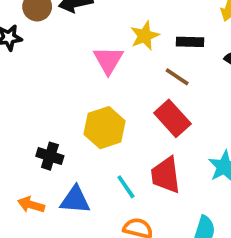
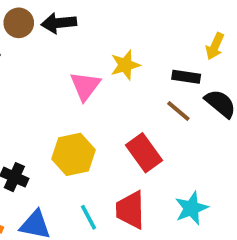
black rectangle: (190, 42) -> (186, 77), moved
brown line: (177, 77) -> (178, 111), moved

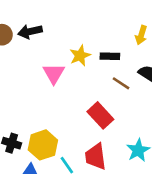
black rectangle: (186, 77) -> (110, 56), moved
yellow hexagon: (74, 154) -> (43, 145), moved

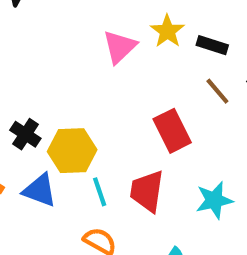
yellow star: (80, 56) -> (167, 31), turned -30

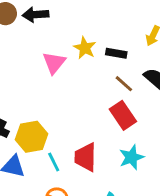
red rectangle: (172, 131) -> (123, 115), moved

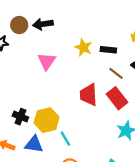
pink triangle: (54, 63) -> (47, 61), moved
red trapezoid: (85, 157) -> (89, 95), moved

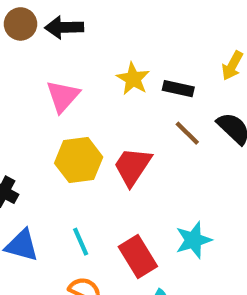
red trapezoid: (89, 95) -> (132, 166), turned 30
red rectangle: (117, 98) -> (138, 257), moved
yellow hexagon: (47, 120) -> (79, 160), moved

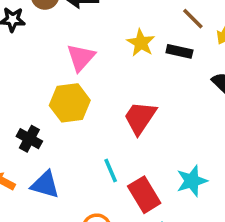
brown line: (187, 133) -> (193, 19), moved
yellow hexagon: (79, 160) -> (70, 103), moved
cyan line: (81, 242) -> (111, 170), moved

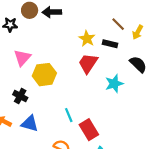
pink triangle: (81, 57) -> (22, 58), moved
red trapezoid: (140, 118) -> (88, 63), moved
cyan star: (192, 181) -> (114, 84), moved

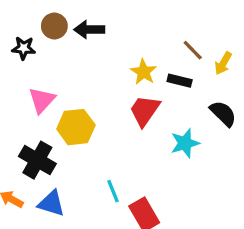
black cross: (20, 96) -> (37, 160), size x1.5

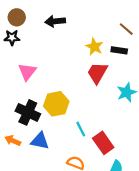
brown circle: (54, 26) -> (17, 17), moved
yellow hexagon: (76, 127) -> (56, 104), moved

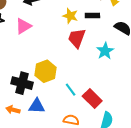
pink triangle: (27, 72) -> (23, 26), moved, turned 30

